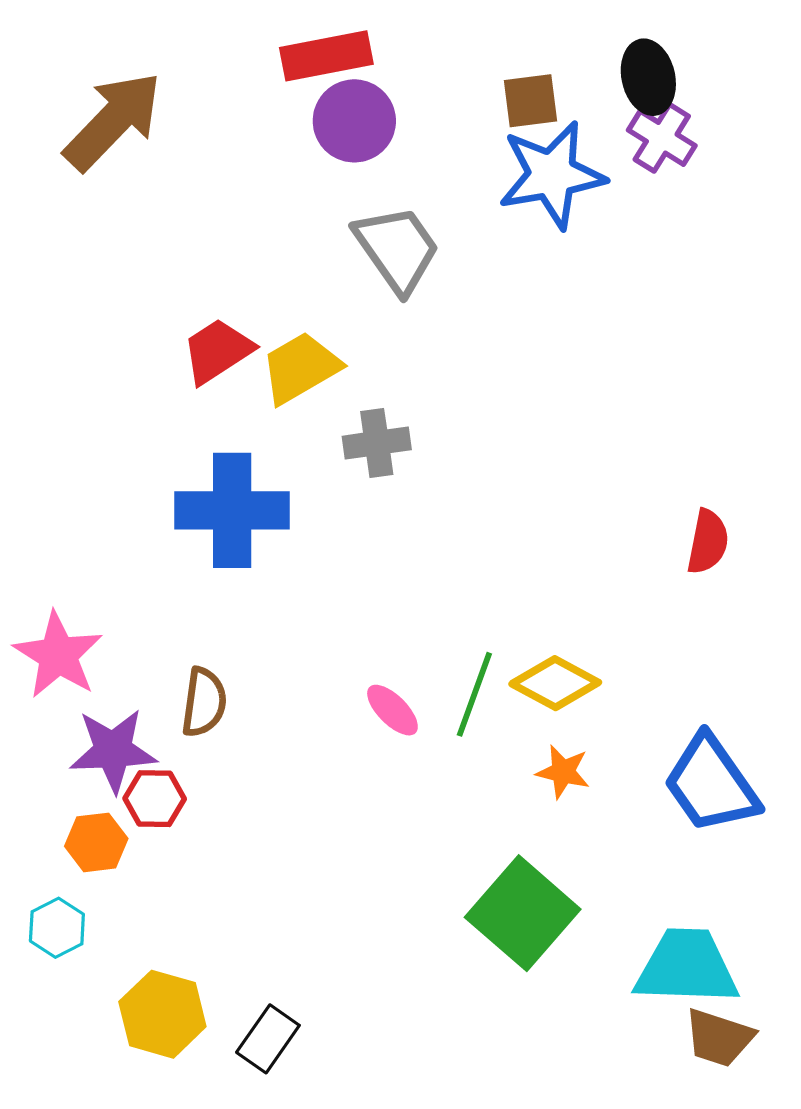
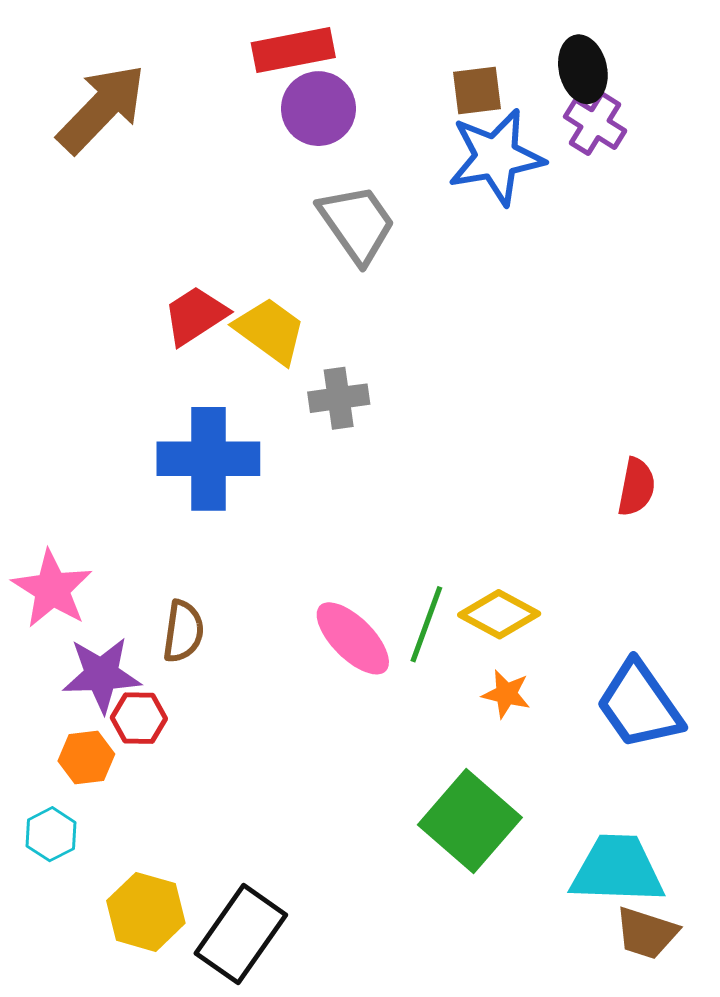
yellow trapezoid: (300, 368) -> (270, 331), turned 66
pink ellipse: (392, 710) -> (353, 638), size x1.6
black rectangle: (268, 1039) -> (241, 934), size x1.6

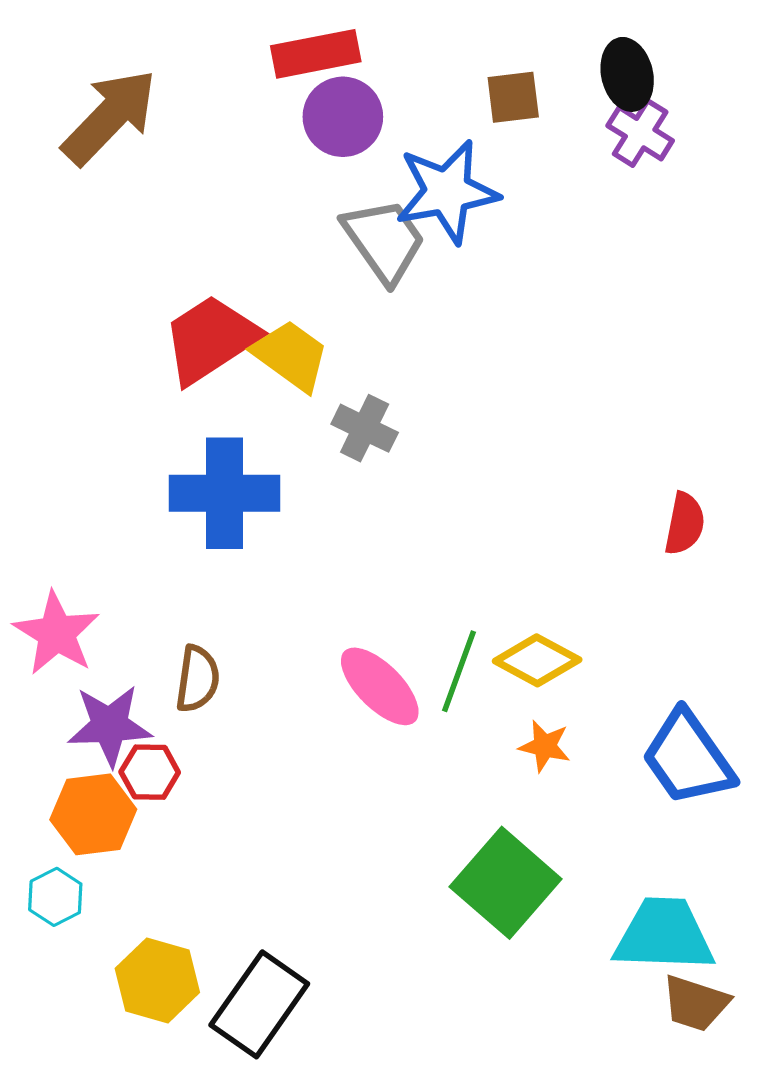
blue star: (496, 157) -> (447, 192), moved
red trapezoid: (195, 315) -> (210, 339), size x1.4
gray cross: (339, 398) -> (365, 428), turned 34
orange hexagon: (86, 757) -> (93, 814), size x1.4

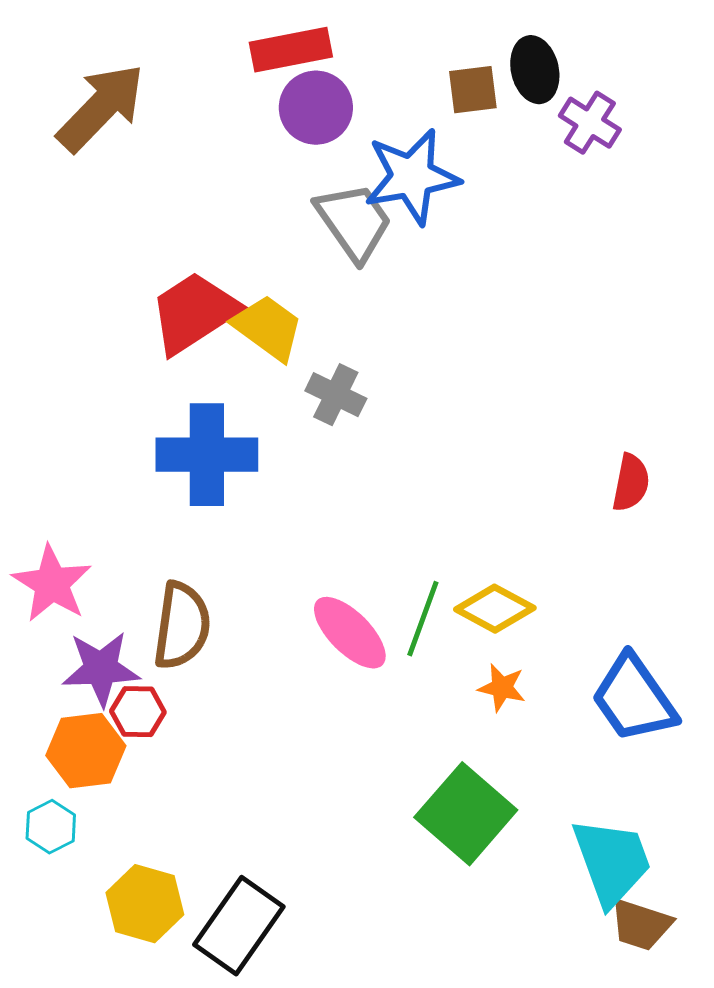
black ellipse: (627, 74) -> (535, 70), moved
brown semicircle: (197, 679) -> (182, 626), size x1.4
cyan trapezoid: (664, 935) -> (612, 862), turned 68

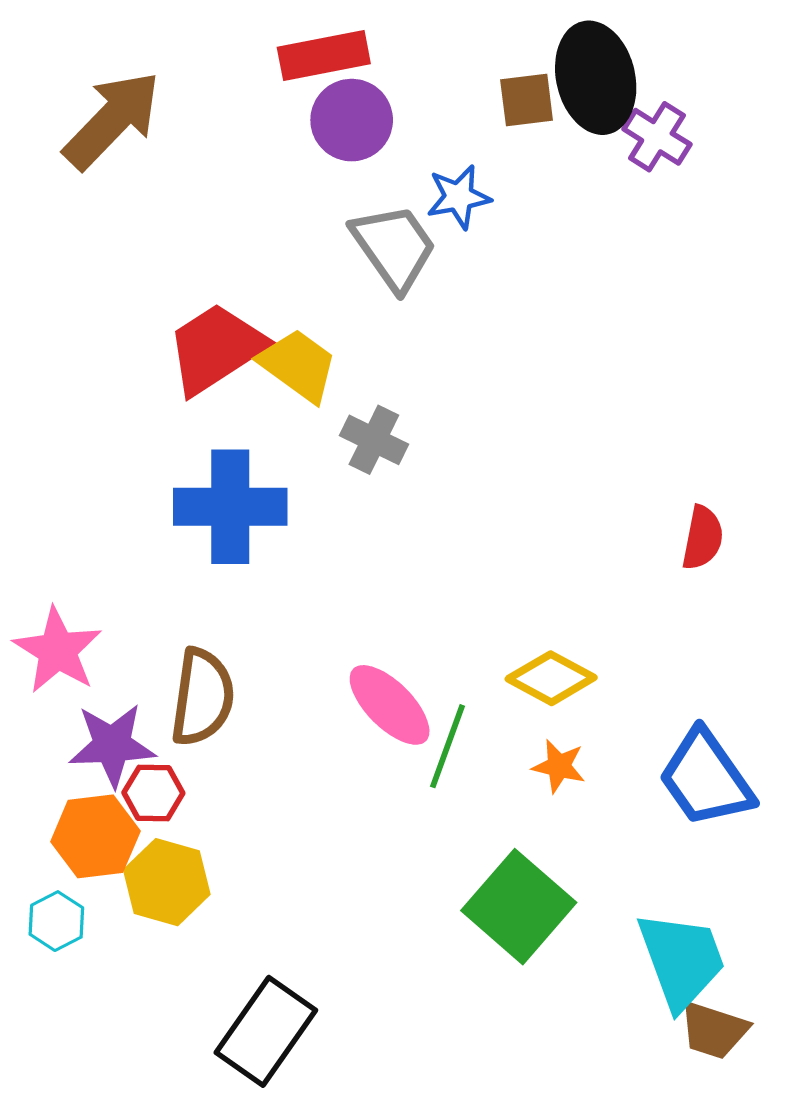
black ellipse: (535, 70) -> (596, 78), size x1.5
blue star: (412, 177) -> (459, 197), size x0.6
green line: (423, 619) -> (447, 746), moved
yellow hexagon: (145, 904) -> (167, 882), moved

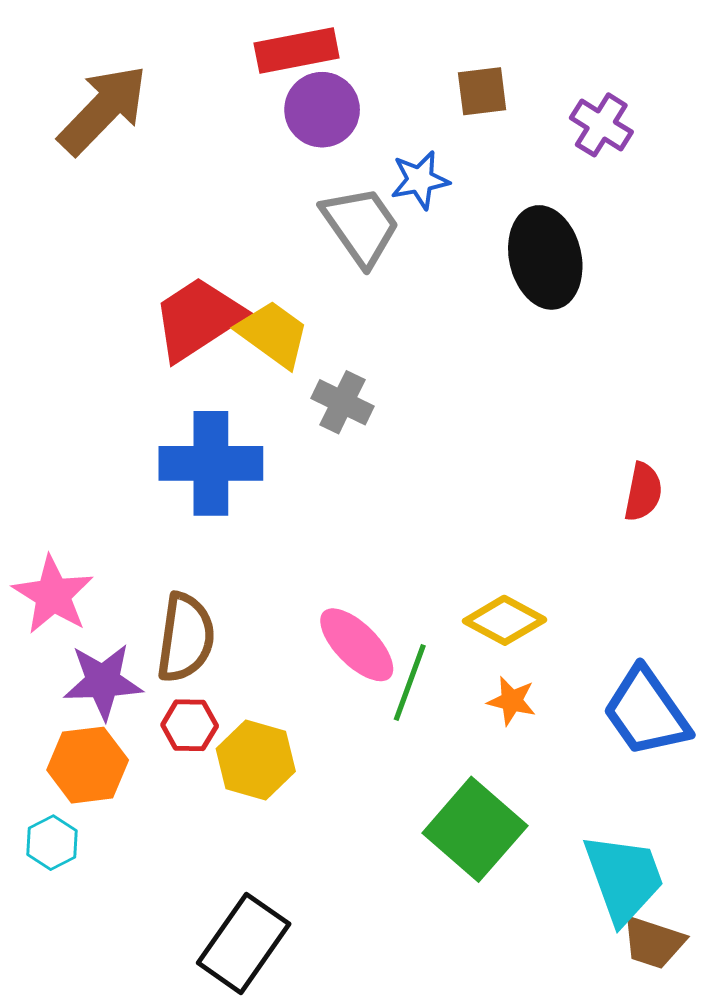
black ellipse: (596, 78) -> (545, 257), moved
red hexagon: (153, 793) -> (190, 725), moved
yellow hexagon: (167, 882) -> (256, 760), moved

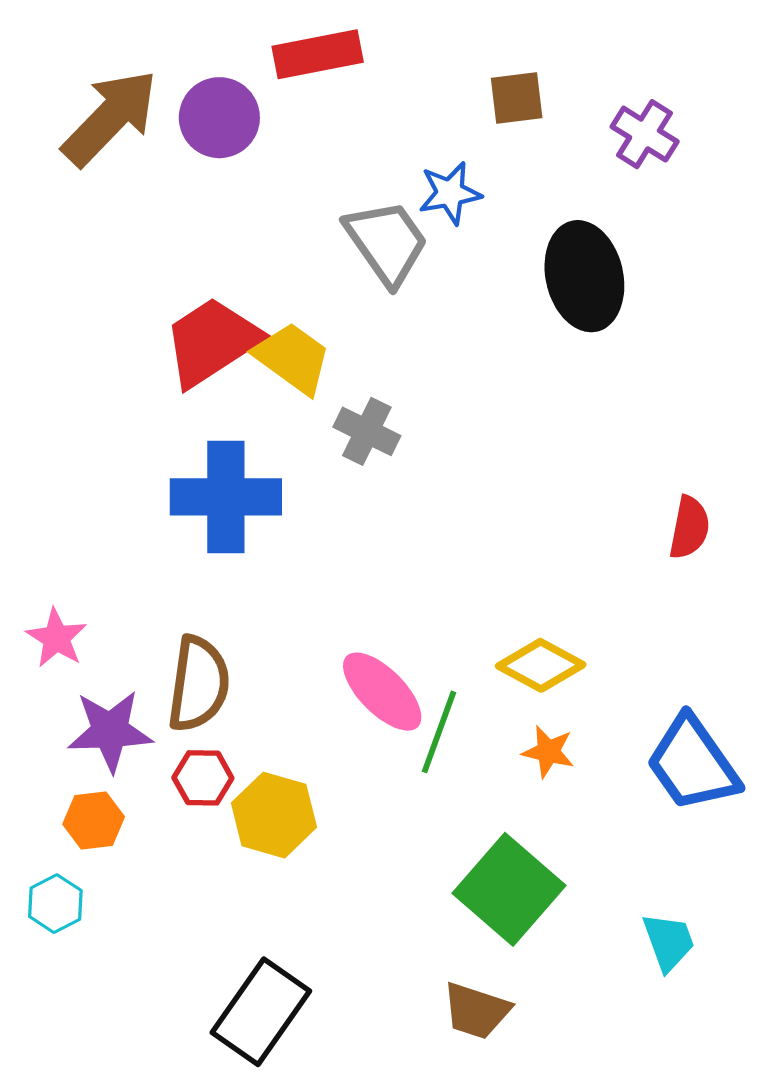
purple circle: (322, 110) -> (219, 118), moved
pink star: (53, 595) -> (56, 638), size x0.7
orange hexagon: (88, 765) -> (94, 821), size x0.7
cyan trapezoid: (624, 878) -> (669, 942), size x0.6
brown trapezoid: (653, 942) -> (476, 1011), moved

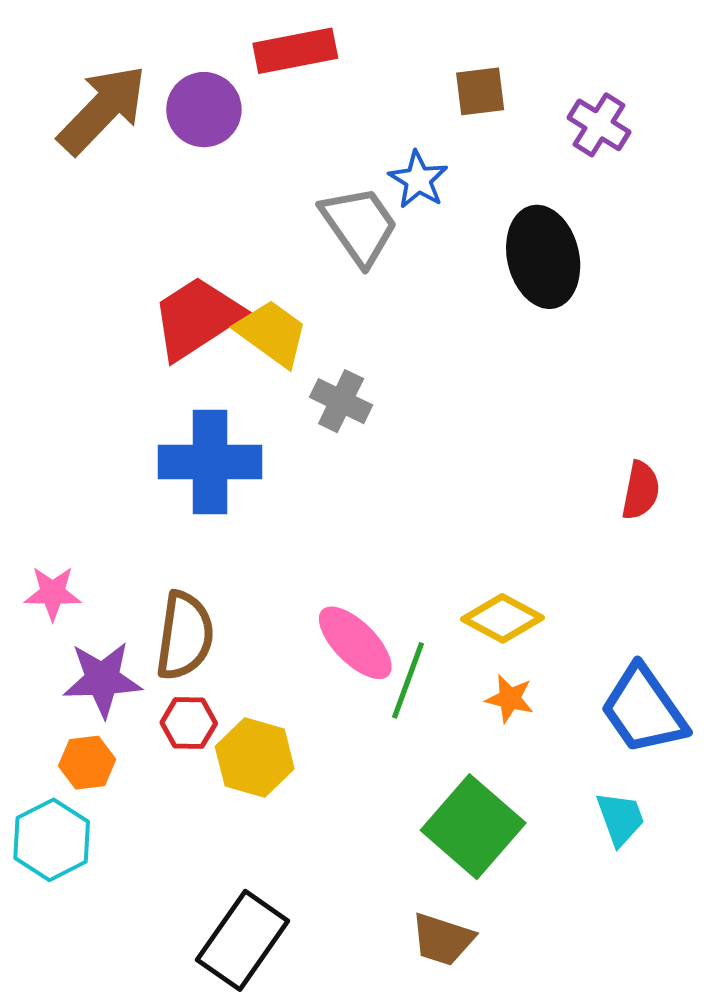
blue star: (450, 193) -> (418, 180), turned -30
pink star: (56, 638) -> (53, 593), turned -30
cyan hexagon: (55, 904) -> (52, 840), size x1.5
cyan trapezoid: (669, 942) -> (620, 818), moved

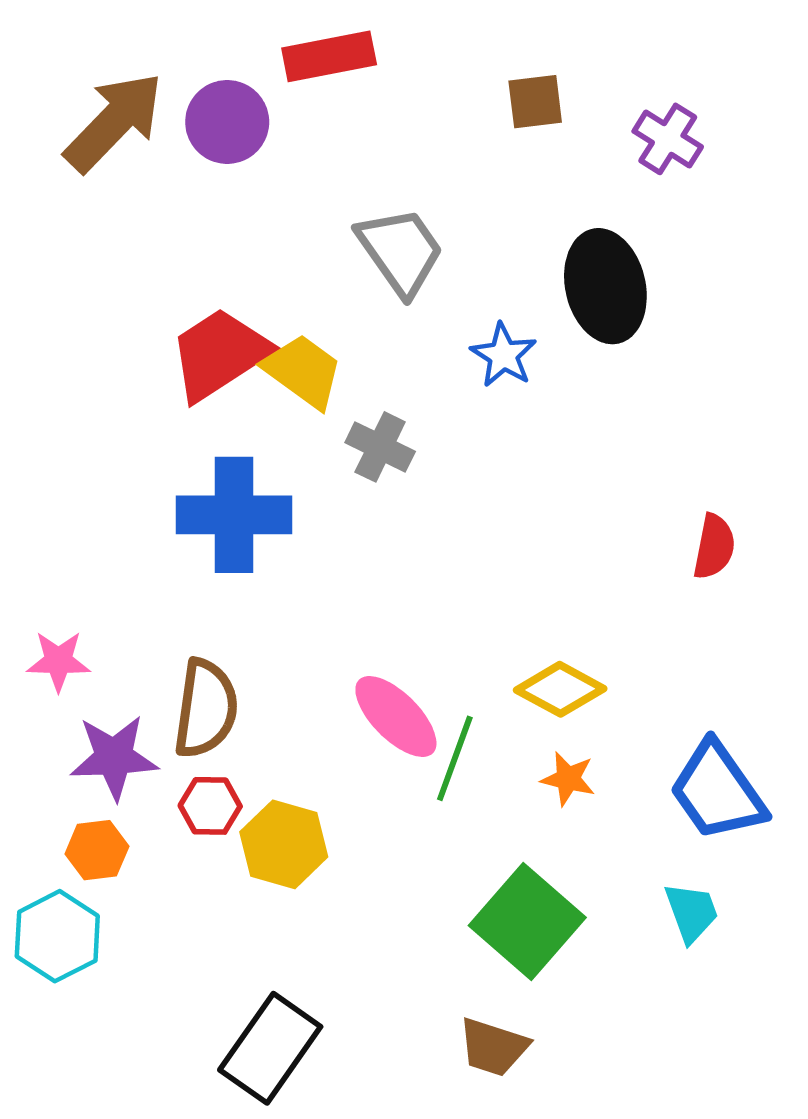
blue star: (418, 180) -> (503, 355), moved

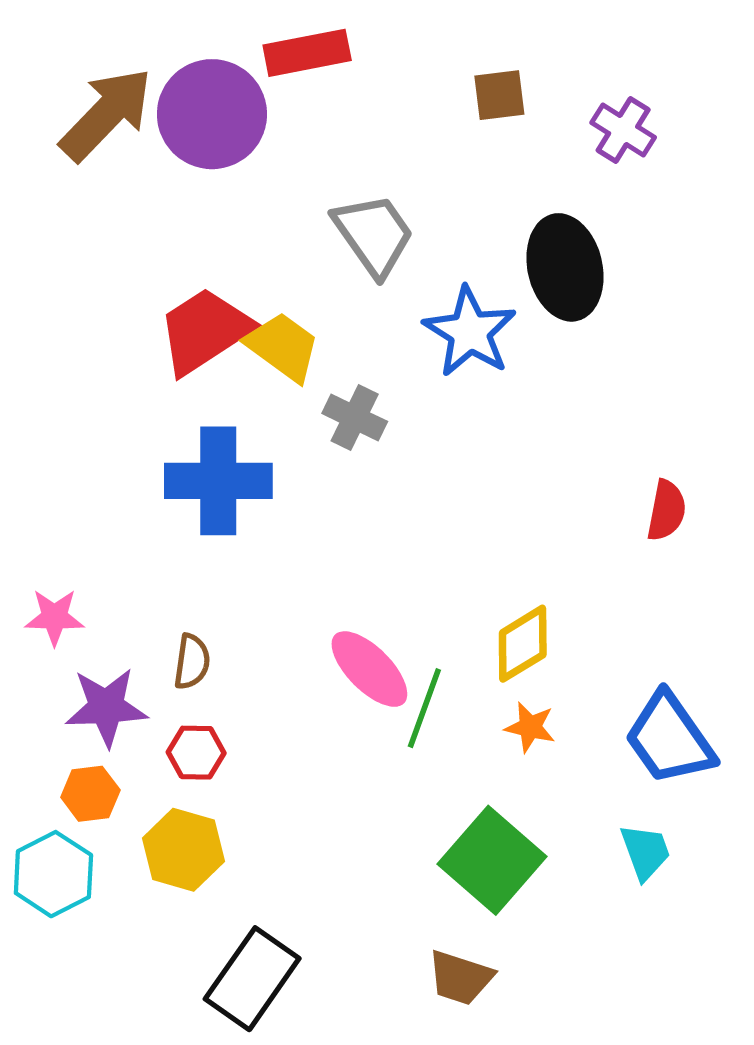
purple circle: (227, 122) -> (212, 114), size x1.4
blue star: (503, 355) -> (470, 332), size x1.5
yellow diamond: (560, 689) -> (523, 644), turned -60
brown semicircle: (206, 709) -> (192, 662), size x0.6
yellow hexagon: (284, 844) -> (183, 850), moved

